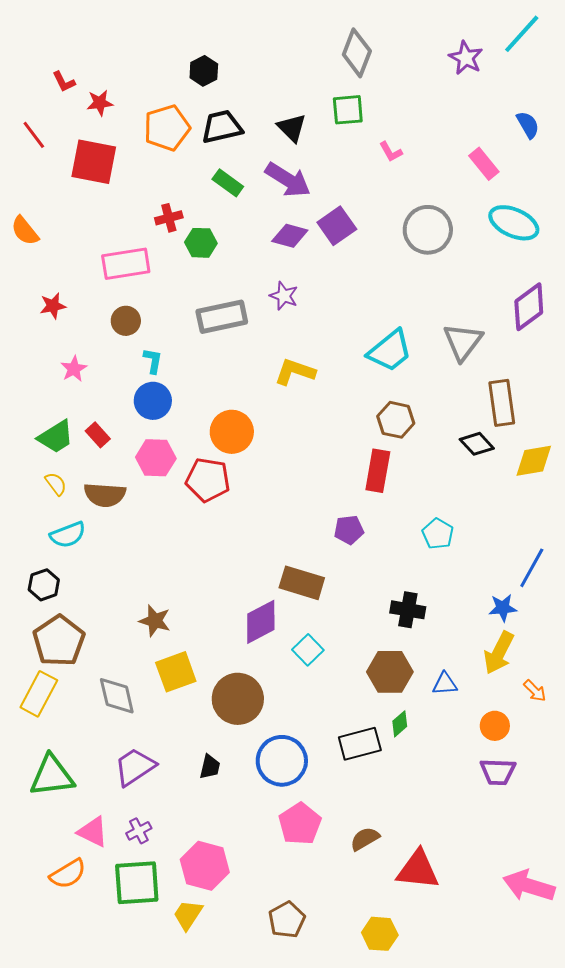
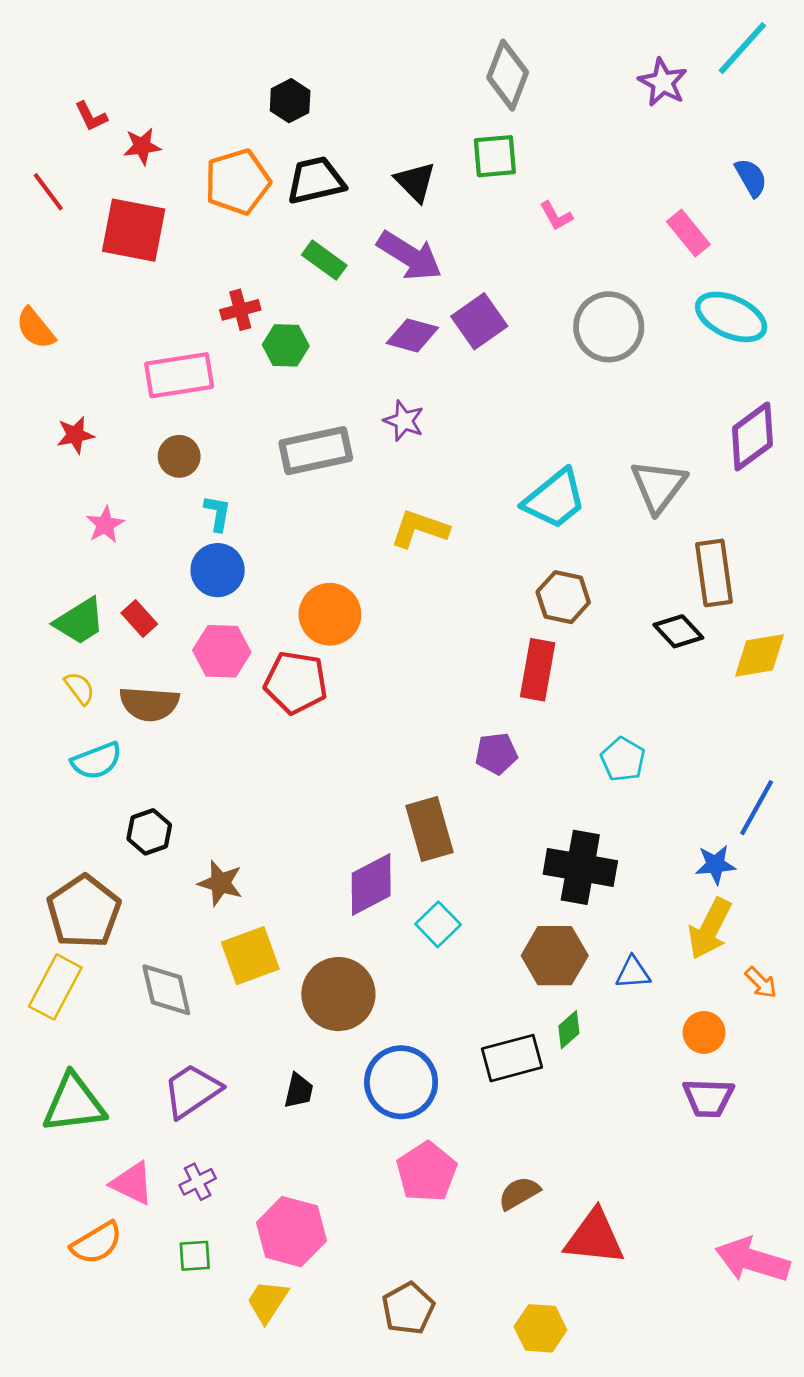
brown rectangle: (302, 583) -> (429, 829), turned 57
black hexagon: (44, 585) -> (149, 832), moved
black cross: (408, 610) -> (580, 867), size x1.4
green square: (137, 883) -> (195, 1256), size x0.5

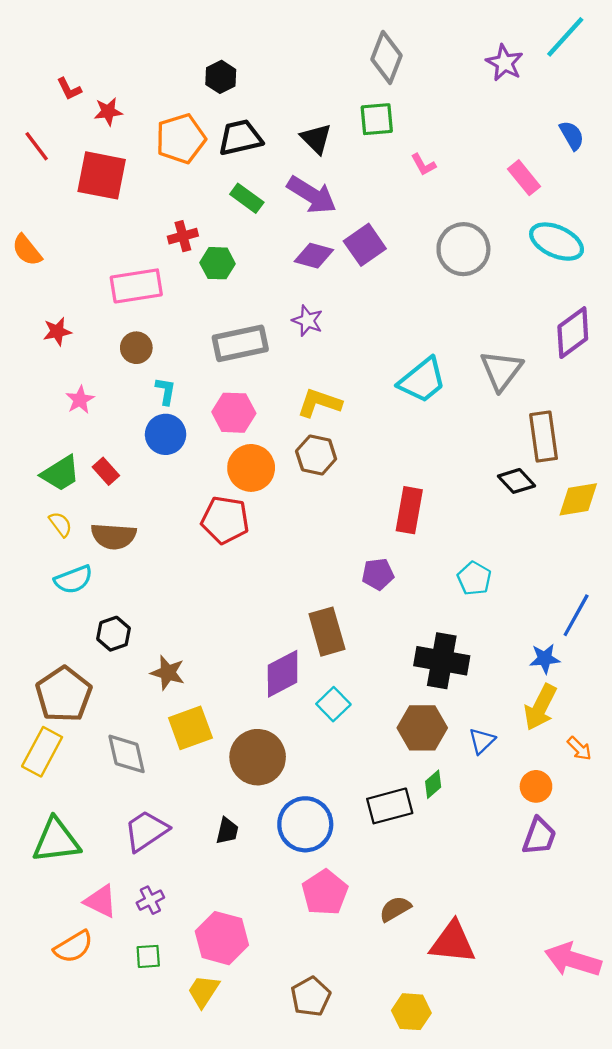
brown hexagon: (563, 597) -> (316, 455), moved
pink hexagon: (222, 651) -> (234, 413), moved
blue triangle: (633, 973) -> (482, 741), turned -40
purple trapezoid: (708, 1098) -> (539, 836), turned -72

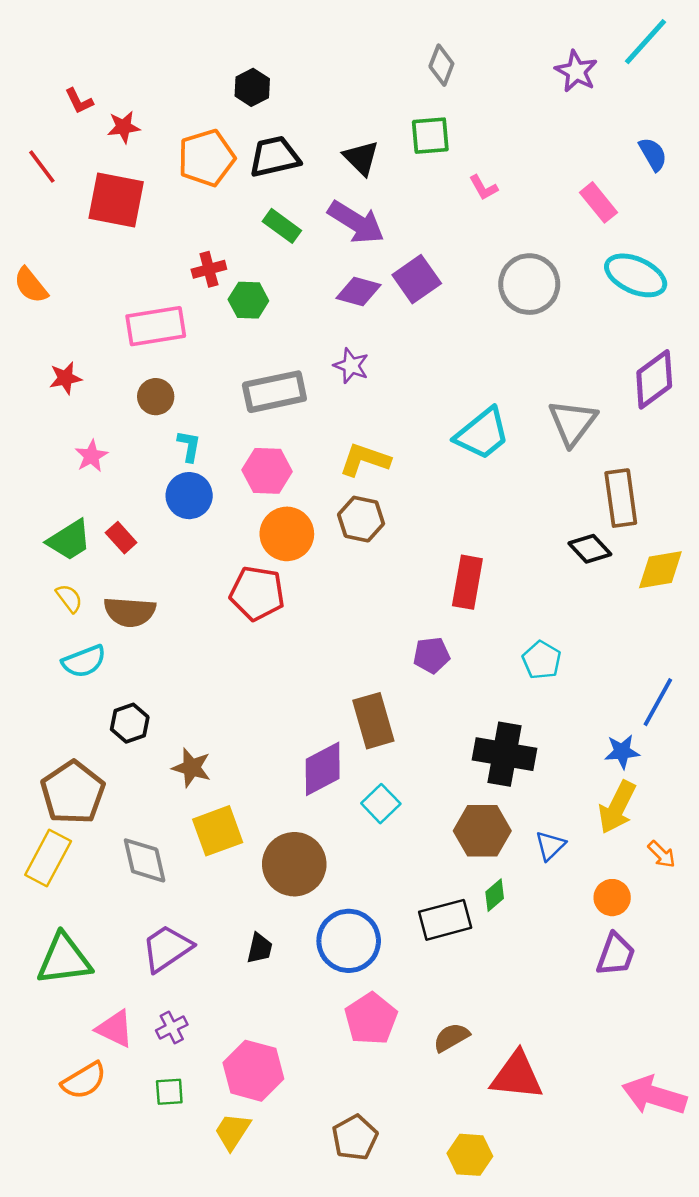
gray diamond: (387, 57) -> (441, 65), size x0.7

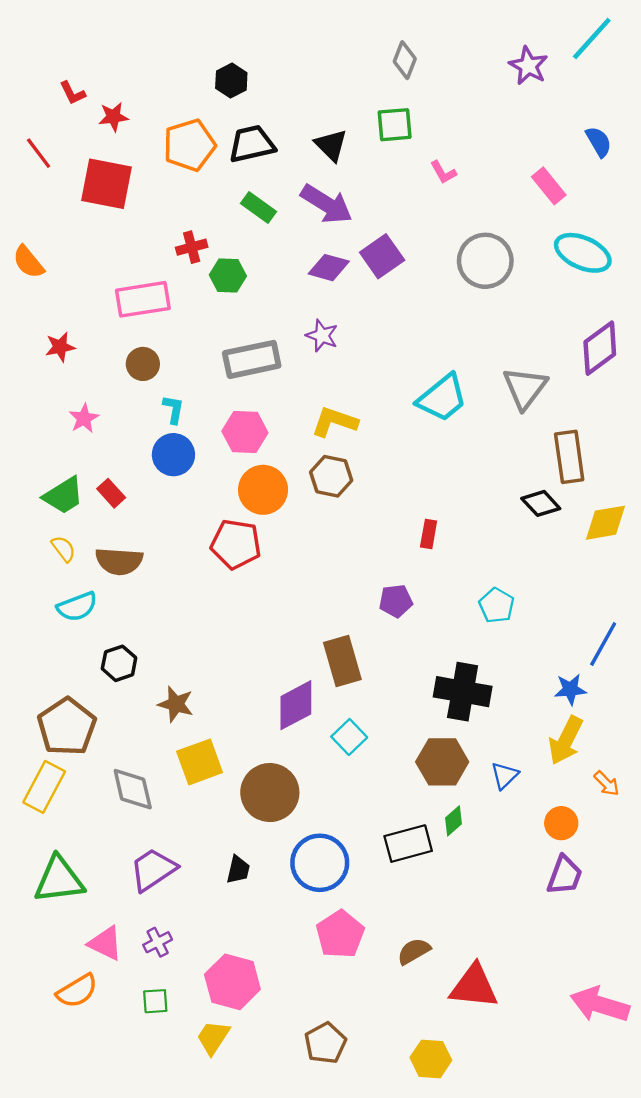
red rectangle: (467, 582) -> (429, 534), size x0.6

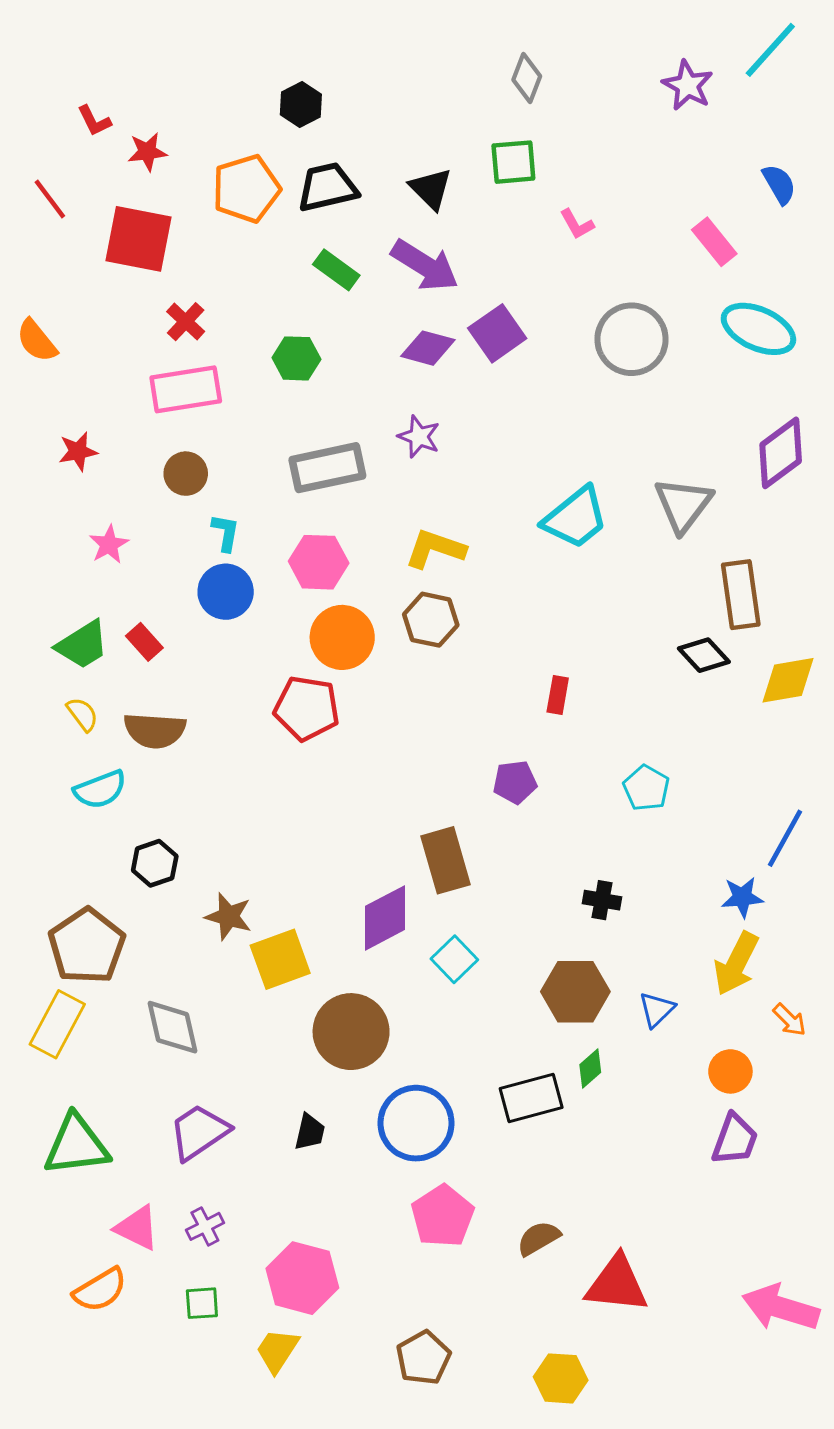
red cross: (192, 247) -> (186, 322), moved, turned -32
black cross: (463, 692) -> (602, 900), size x0.5
yellow square: (200, 762) -> (280, 959), moved

